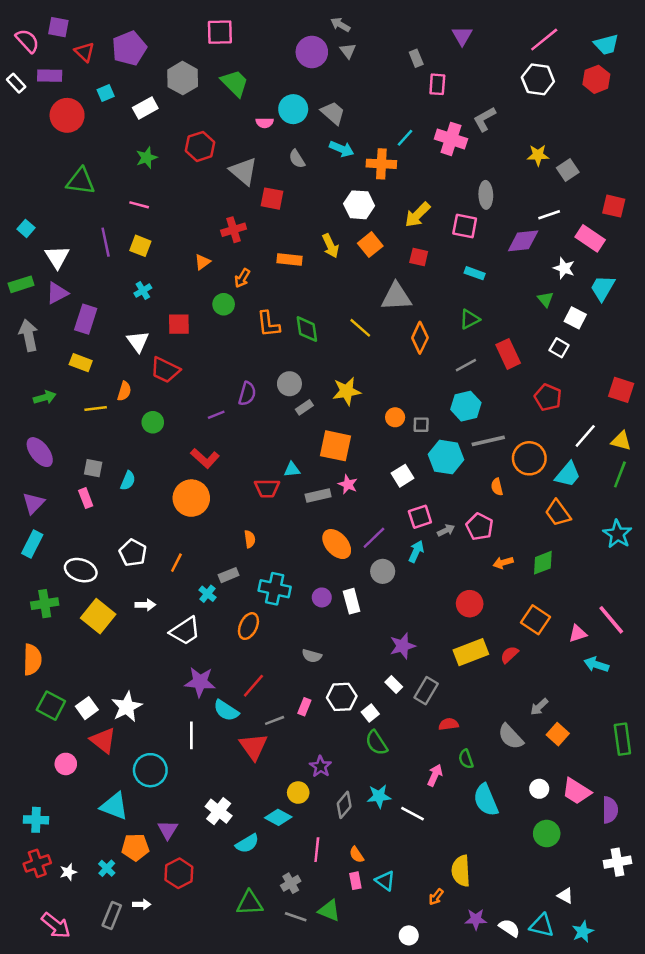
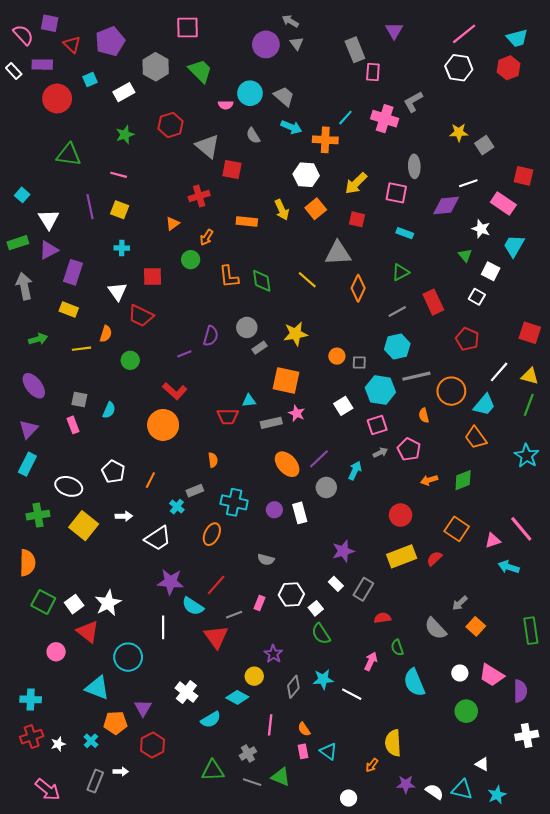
gray rectangle: (416, 58) -> (355, 50), size x1.6
cyan cross: (143, 291) -> (122, 248), turned 32
pink square: (420, 517) -> (377, 425), moved

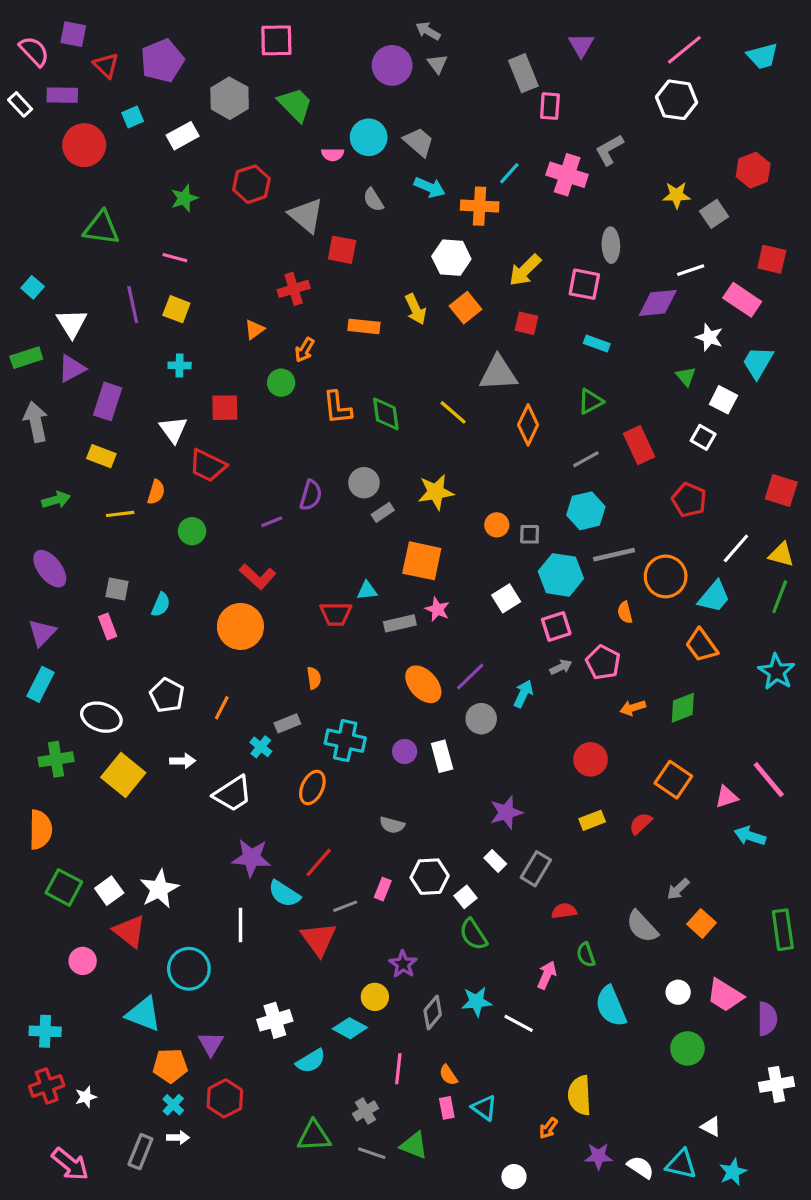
red hexagon: (509, 68) -> (753, 170), moved
yellow rectangle: (402, 556) -> (592, 820), size x0.6
white cross: (186, 692) -> (275, 1020), turned 35
cyan cross: (91, 741) -> (173, 1105), moved

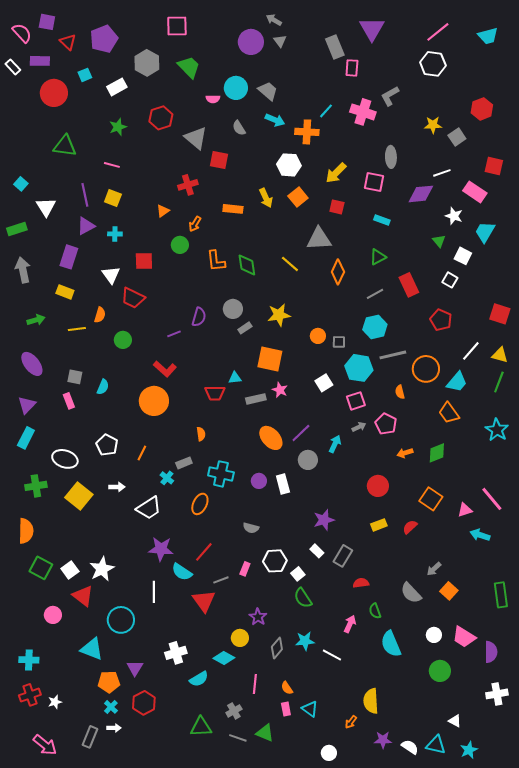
purple triangle: (581, 45) -> (372, 29), size x1.5
purple triangle: (72, 369) -> (86, 226), moved

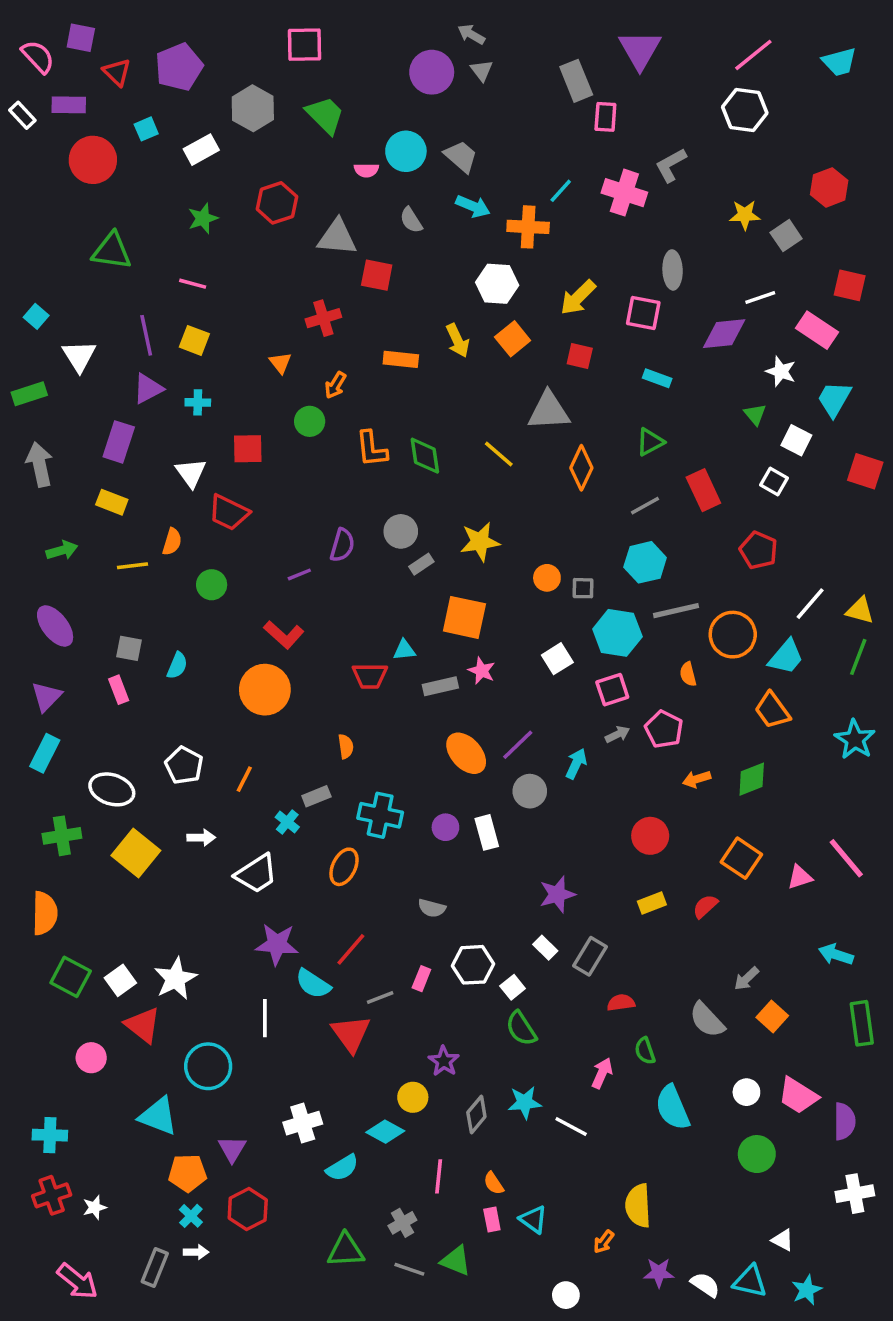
gray triangle: (196, 138) -> (337, 237), turned -35
orange triangle: (163, 211) -> (280, 363), turned -32
red square: (500, 314) -> (865, 471), moved
cyan arrow: (480, 535) -> (836, 955), moved

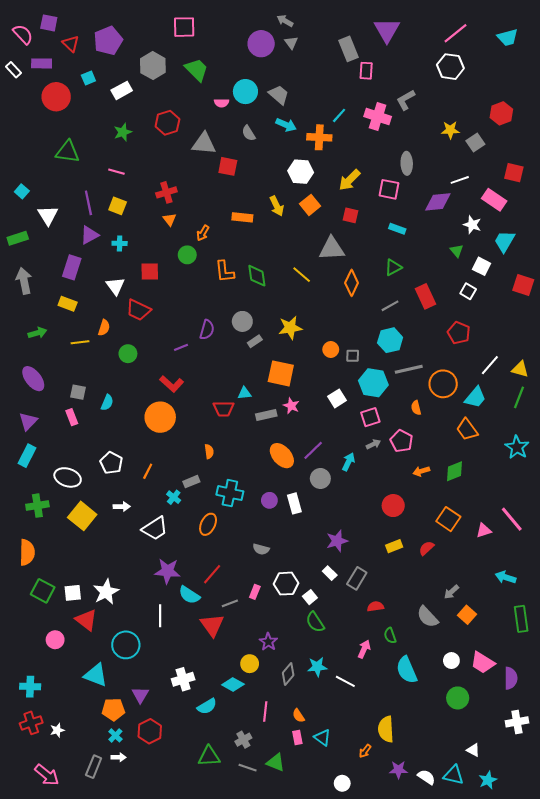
red cross: (323, 318) -> (166, 192), moved
white square: (120, 980) -> (73, 593), turned 30

